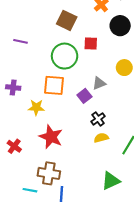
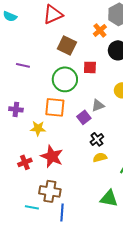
red cross: (14, 146) -> (25, 162), moved, turned 32
green triangle: (111, 181) -> (109, 198), turned 36

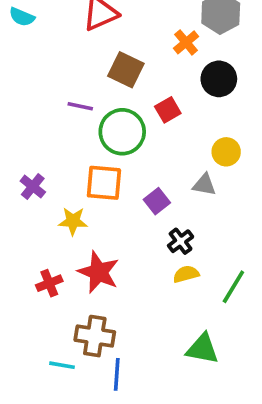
purple line: (23, 65) -> (80, 106), moved
red square: (90, 67) -> (168, 110), turned -32
gray triangle: (98, 105) -> (204, 185), moved, turned 32
purple cross: (16, 109) -> (33, 186), turned 32

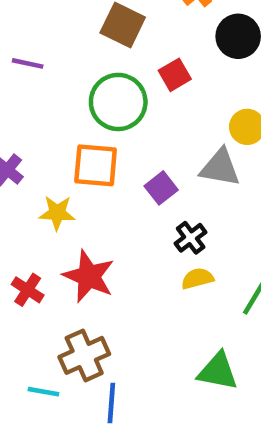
purple line: (80, 106) -> (28, 63), moved
gray triangle: (204, 185) -> (220, 168), size x1.4
red cross: (49, 283) -> (28, 290), turned -35
brown cross: (95, 336) -> (84, 355), turned -33

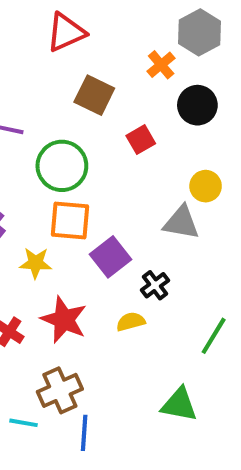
green circle: (118, 102) -> (62, 166), moved
purple square: (161, 188) -> (110, 257), moved, size x1.4
yellow semicircle: (197, 279) -> (131, 322), moved

